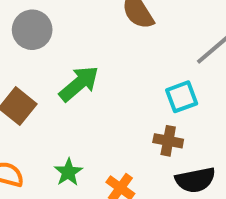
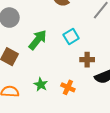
cyan square: (182, 97) -> (71, 36), moved

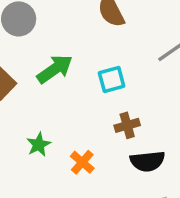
brown cross: (87, 60) -> (127, 125), turned -32

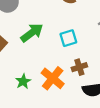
orange cross: (82, 162) -> (53, 78), moved, size x1.5

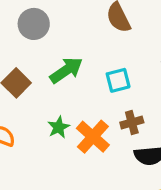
green star: (23, 81) -> (59, 127), moved

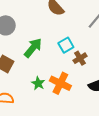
brown cross: (132, 123) -> (80, 58), moved

